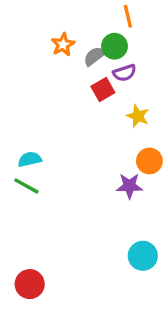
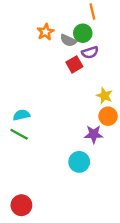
gray semicircle: (95, 56) -> (68, 40), turned -119
yellow star: (138, 116) -> (104, 96), moved
cyan circle: (143, 256) -> (79, 162), moved

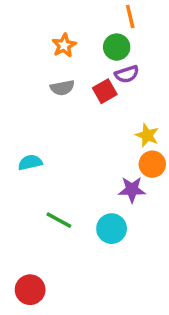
gray semicircle: (68, 40) -> (62, 88), moved, turned -35
green line: (19, 134) -> (59, 220), moved

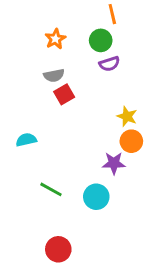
red square: (105, 91) -> (64, 94), moved
red circle: (30, 290) -> (58, 249), moved

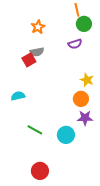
green circle: (101, 40) -> (84, 24), moved
red square: (64, 94) -> (29, 60), moved
orange circle: (131, 141) -> (81, 99), moved
purple star: (114, 163) -> (85, 118), moved

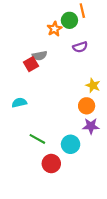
green circle: (84, 24) -> (69, 20), moved
orange star: (38, 27) -> (55, 29), moved
red circle: (40, 171) -> (51, 164), moved

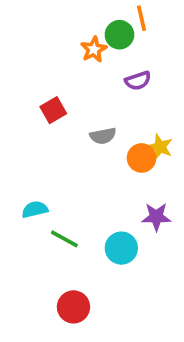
gray semicircle: (40, 56) -> (103, 136), moved
cyan semicircle: (19, 103) -> (35, 209), moved
orange circle: (87, 106) -> (142, 158), moved
red circle: (51, 164) -> (73, 307), moved

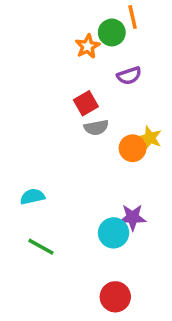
red square: (53, 110) -> (86, 103), moved
purple star: (156, 217) -> (133, 217), moved
green line: (64, 239) -> (41, 247), moved
red circle: (73, 307) -> (115, 297), moved

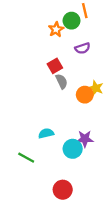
gray semicircle: (96, 128) -> (62, 81), turned -104
cyan semicircle: (32, 197) -> (46, 133), moved
red circle: (115, 297) -> (63, 190), moved

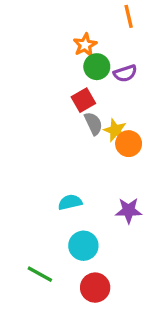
green circle: (72, 21) -> (97, 67), moved
yellow star: (96, 88) -> (115, 130), moved
cyan circle: (73, 149) -> (83, 246), moved
green line: (26, 158) -> (40, 274), moved

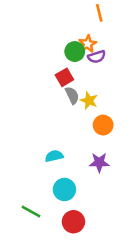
orange star: (85, 45) -> (88, 44), moved
orange circle: (129, 144) -> (103, 125), moved

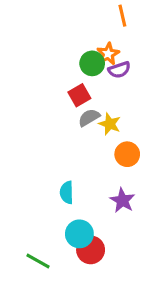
gray semicircle: (72, 95) -> (89, 118), turned -96
cyan semicircle: (54, 156) -> (67, 192), turned -78
purple star: (99, 162) -> (122, 200), turned 30
red circle: (73, 222) -> (91, 250), moved

